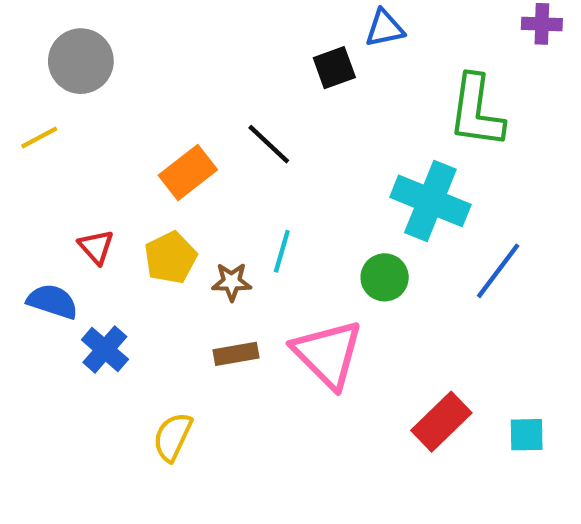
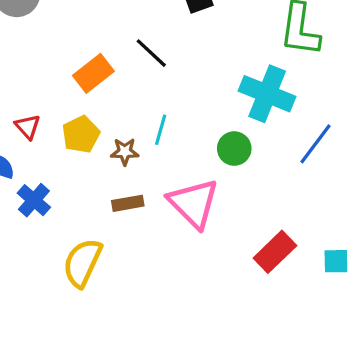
yellow semicircle: (173, 437) -> (82, 263), size x1.4

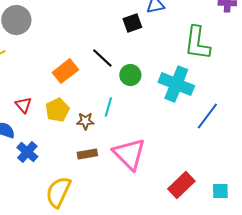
green circle: (234, 149) -> (130, 75), moved

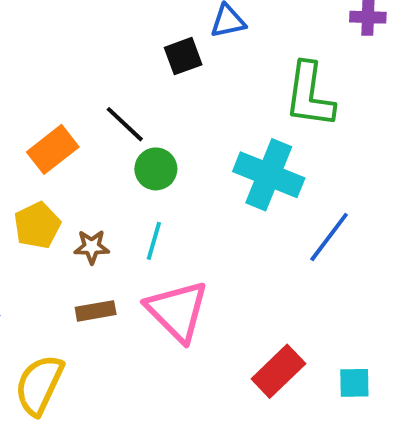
green circle: (130, 75) -> (156, 169), moved
cyan line: (108, 107) -> (154, 241), moved

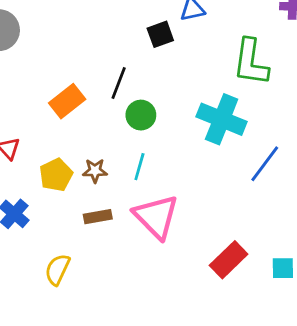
black line: (125, 124) -> (119, 83), turned 68
yellow pentagon: (37, 225) -> (56, 175), moved
yellow semicircle: (39, 385) -> (57, 270), size x0.7

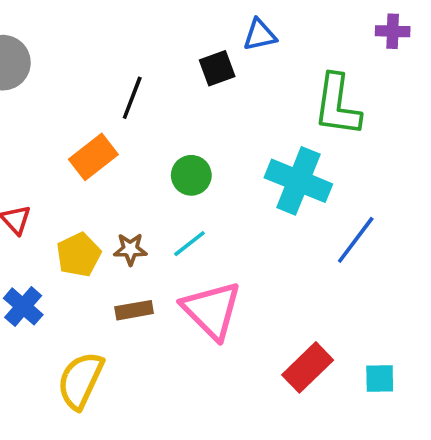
black line: (119, 83) -> (132, 98), moved
cyan line: (139, 167) -> (189, 244), turned 36
yellow semicircle: (57, 270) -> (80, 380), size x1.4

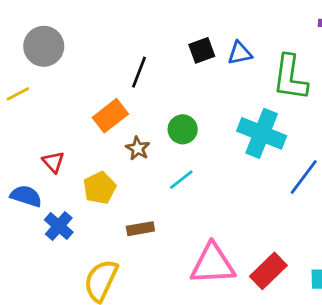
blue triangle: (260, 35) -> (240, 53), moved
brown star: (130, 249) -> (138, 148), moved, turned 30
pink triangle: (212, 310) -> (213, 264), moved, turned -48

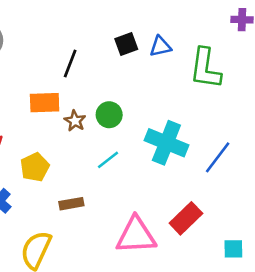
orange rectangle: (110, 116) -> (45, 103), turned 36
cyan cross: (262, 133) -> (166, 143), moved
brown star: (138, 148) -> (75, 121), moved
red rectangle: (268, 271) -> (186, 218), moved

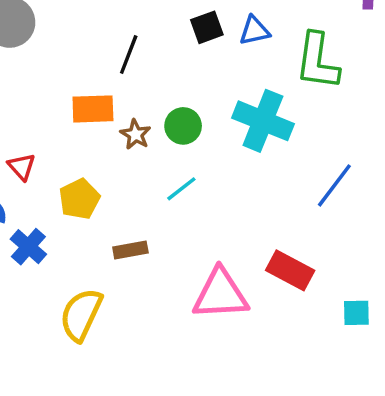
cyan cross: (166, 143) -> (263, 121), moved
red rectangle: (186, 218) -> (290, 270), turned 72

